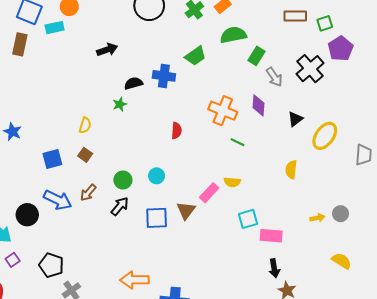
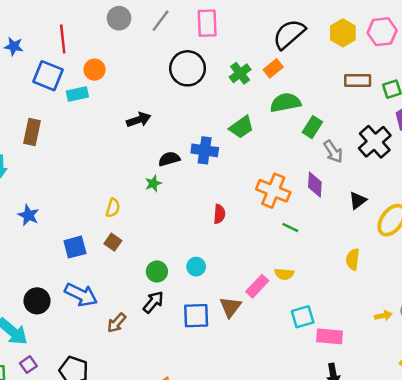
brown rectangle: (20, 44) -> (32, 132), moved
brown arrow: (88, 193) -> (117, 323), moved
black circle: (27, 215) -> (37, 301), moved

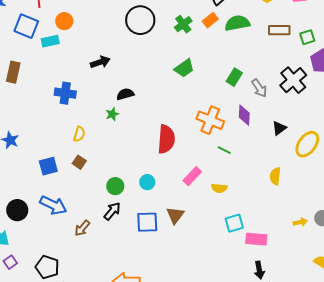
green semicircle: (285, 103) -> (237, 23), moved
green rectangle: (312, 127) -> (234, 77), moved
blue cross: (205, 150) -> (65, 93), moved
red semicircle: (219, 214) -> (166, 139), size x1.8
pink rectangle: (257, 286) -> (192, 176), moved

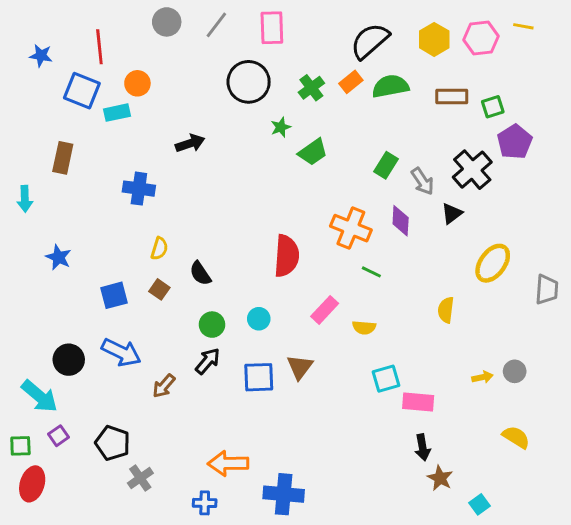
black semicircle: (125, 94) -> (200, 273), moved, turned -108
green star: (112, 114) -> (281, 127), moved
black triangle: (279, 128) -> (452, 213), moved

